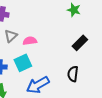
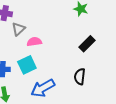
gray triangle: (11, 36) -> (18, 29), moved

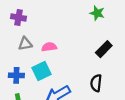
gray triangle: (18, 29) -> (25, 44), moved, turned 32

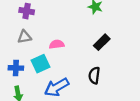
purple cross: (19, 17) -> (27, 11), moved
pink semicircle: (49, 47) -> (57, 44), moved

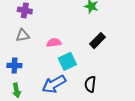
cyan square: (41, 64) -> (67, 61), moved
black semicircle: (94, 75) -> (90, 84), moved

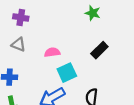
gray triangle: (23, 35) -> (18, 44), turned 32

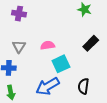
gray triangle: (18, 44) -> (19, 46), moved, turned 40

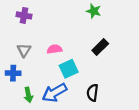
green arrow: (11, 92) -> (28, 95), moved

